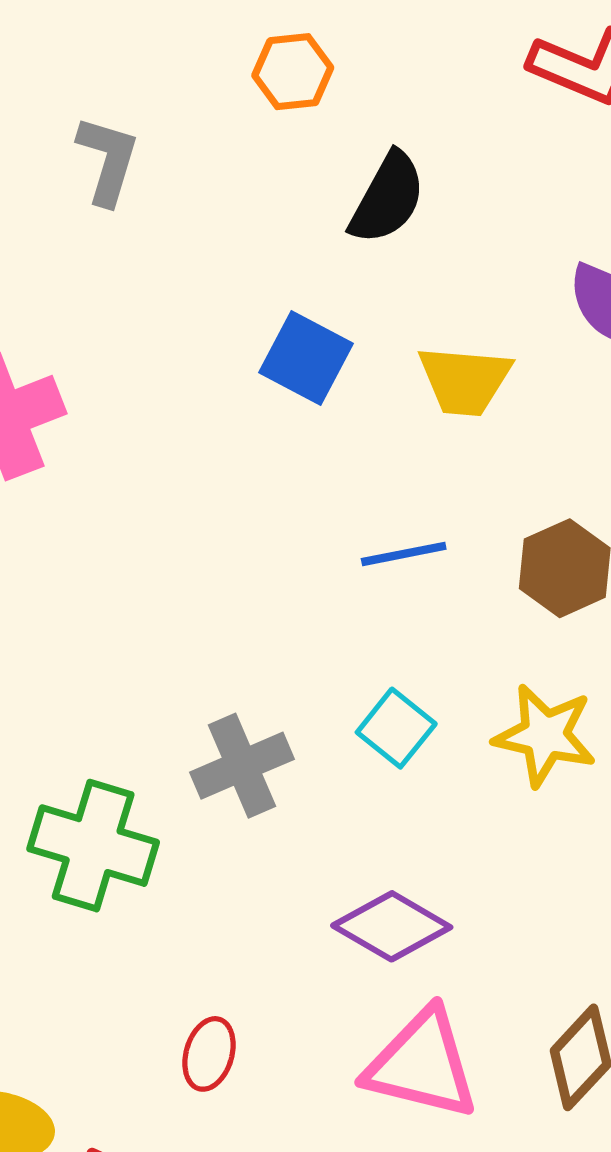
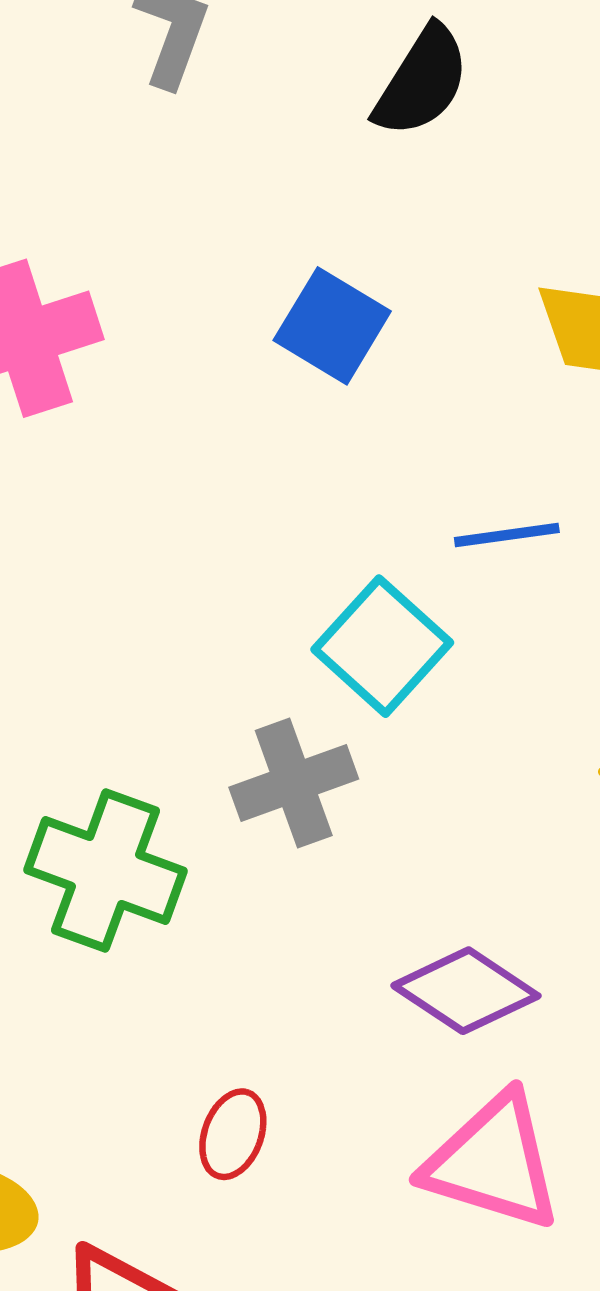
black semicircle: (387, 198) -> (422, 81), moved
blue square: (306, 358) -> (332, 326), moved
cyan square: (396, 728) -> (382, 646), moved, size x1.4

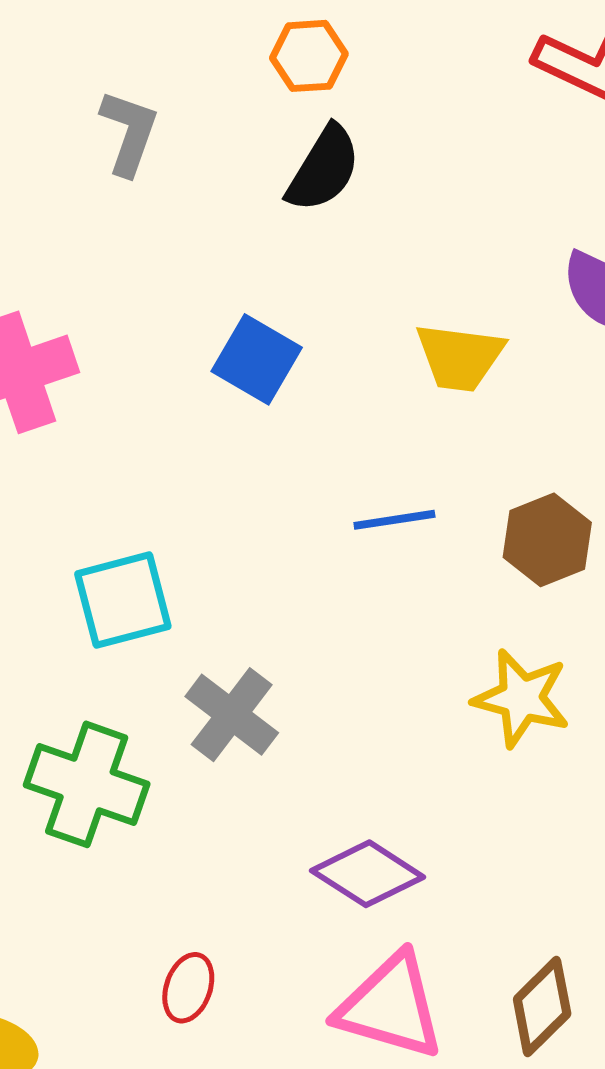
cyan square: (382, 646) -> (123, 600), moved, turned 34
gray cross: (294, 783) -> (232, 715), turned -32

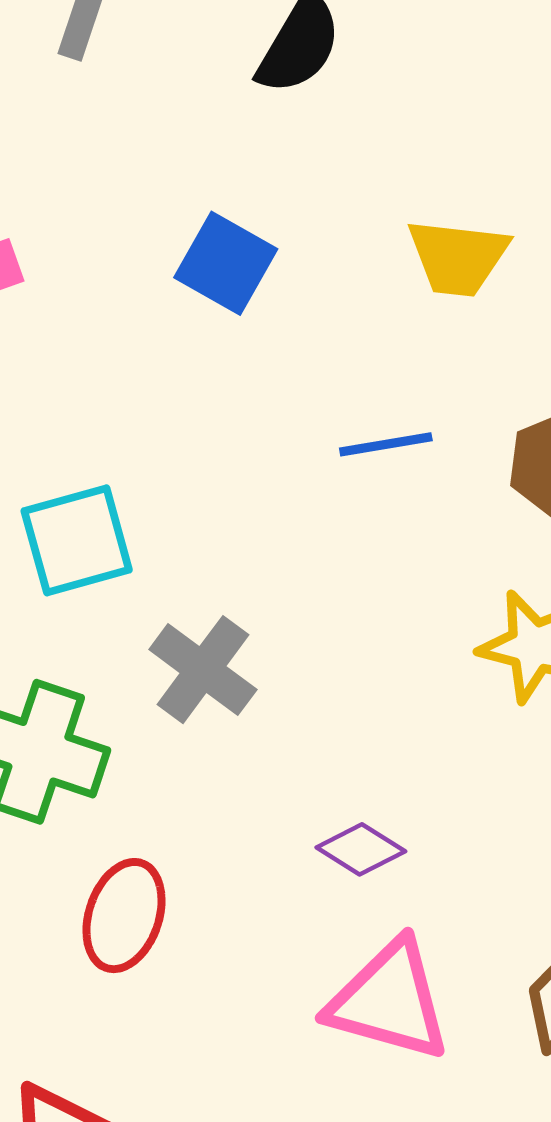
purple diamond: (368, 874) -> (361, 849), size x0.7
red ellipse: (188, 988) -> (124, 916), moved, size x1.4

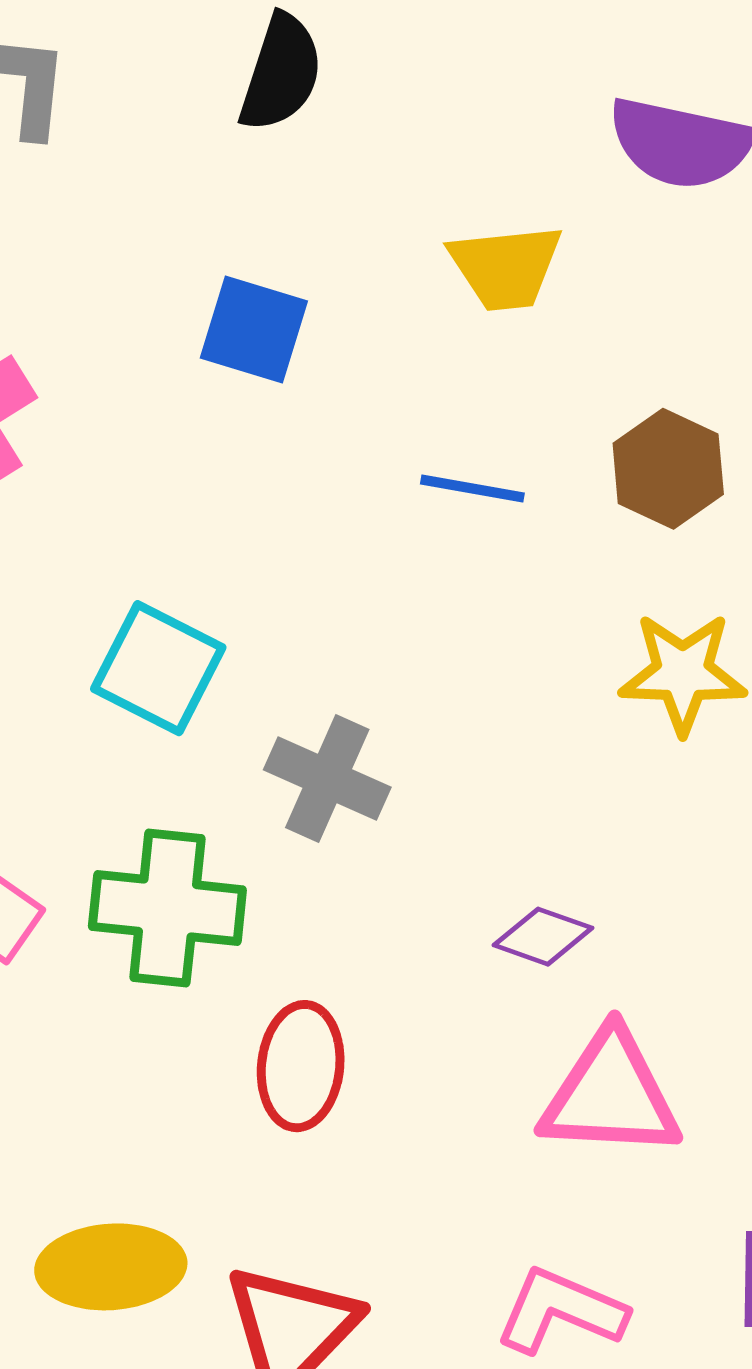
blue line: (386, 444) -> (472, 488), turned 32
cyan square: (77, 540) -> (158, 668), turned -35

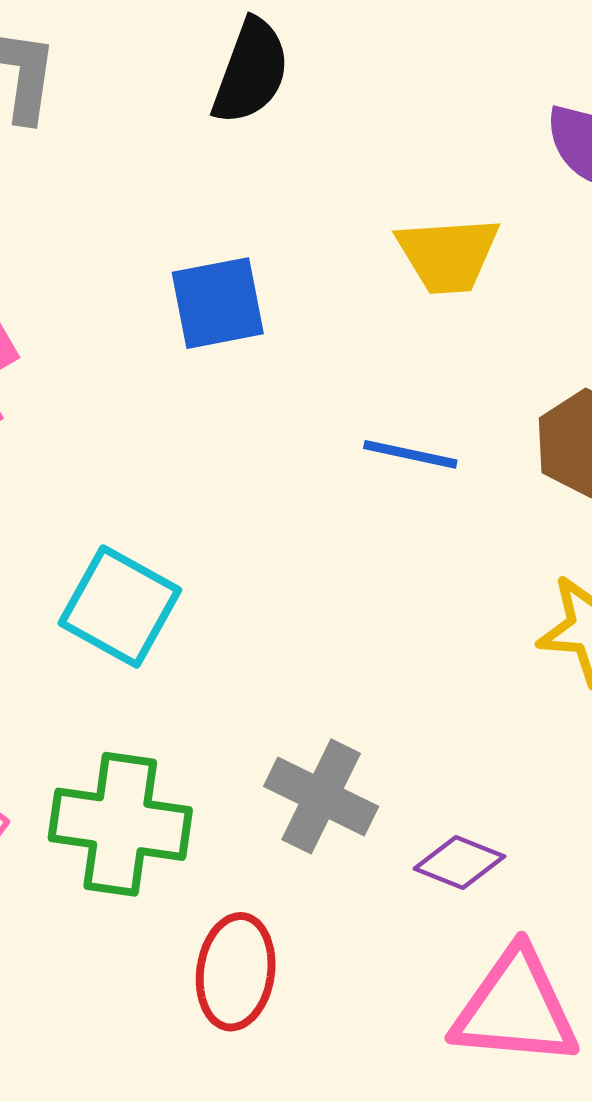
blue square: (254, 330) -> (218, 303), turned -30
gray cross: (327, 778) -> (321, 796), moved

